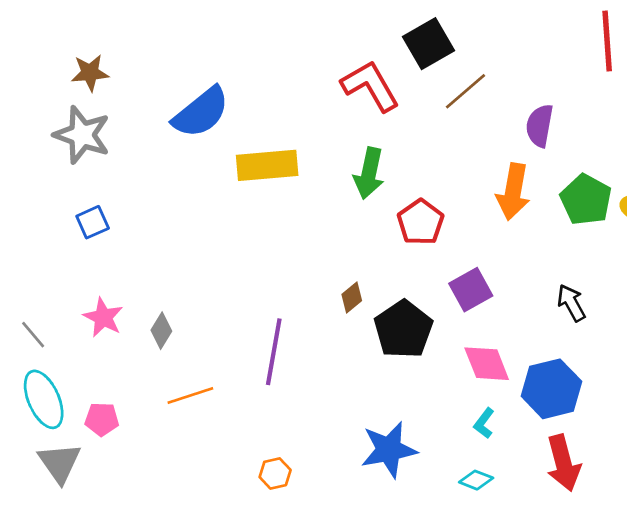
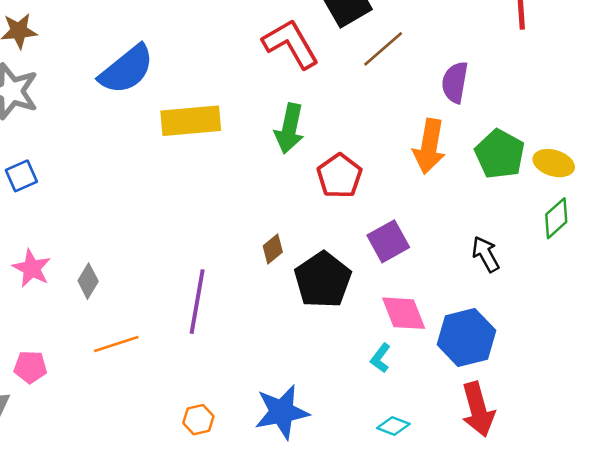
cyan L-shape: (484, 423) -> (380, 358), moved
blue star: (389, 450) -> (282, 412), moved

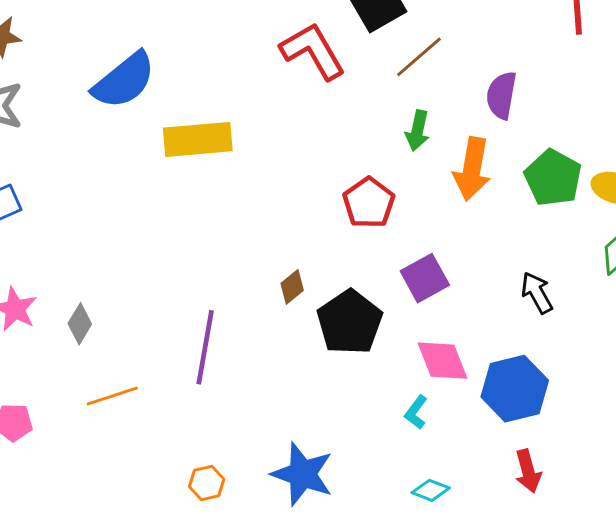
green arrow: (289, 128) -> (417, 131), moved, size x0.7
red arrow: (478, 409) -> (528, 471), size x0.7
blue star: (282, 412) -> (302, 474), turned 30

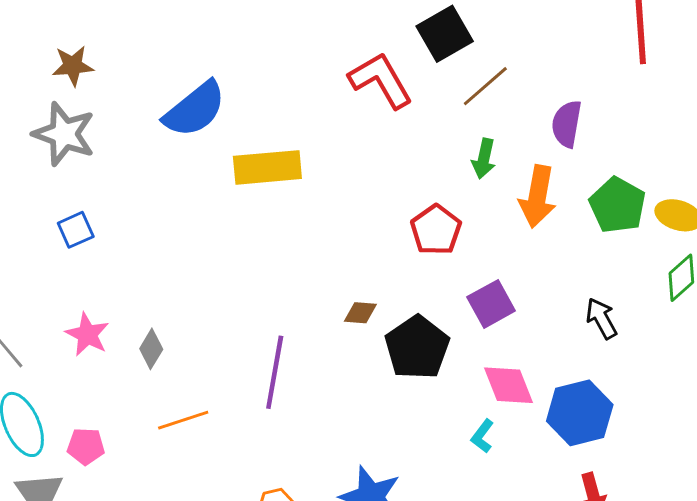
brown diamond: (292, 287) -> (360, 313), turned 44

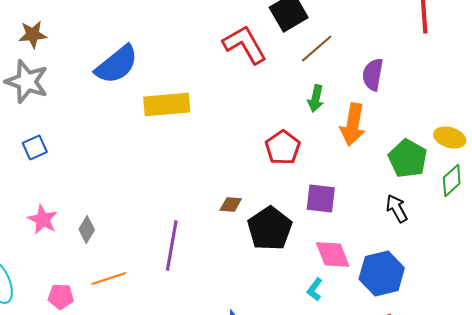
green pentagon: (617, 205) -> (408, 159), moved
purple square: (491, 304) -> (321, 199), turned 36
pink pentagon: (86, 446) -> (61, 297), moved

